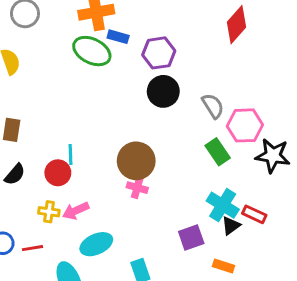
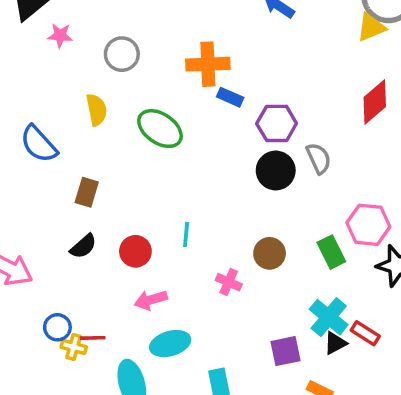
green ellipse: (92, 51) -> (160, 129), moved
gray semicircle: (213, 106) -> (319, 158), moved
cyan line: (71, 154) -> (186, 234), moved
brown circle: (136, 161) -> (270, 253), moved, size x0.7
yellow cross: (49, 212) -> (74, 347), moved

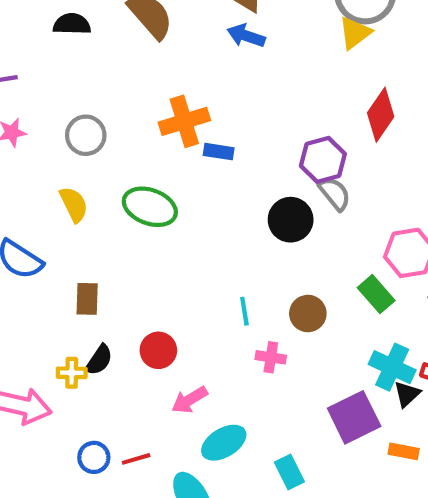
purple hexagon: (277, 123) -> (323, 160), moved
cyan line: (186, 234) -> (244, 311), moved
yellow cross: (74, 347) -> (72, 373), moved
purple square: (286, 351) -> (354, 417), size x1.4

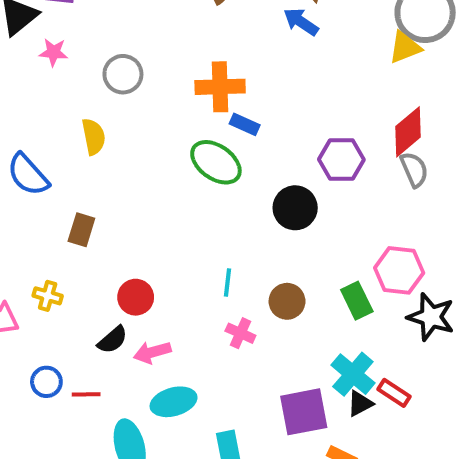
gray semicircle: (335, 194) -> (414, 169), moved
green ellipse: (150, 207) -> (216, 162), moved
black semicircle: (99, 360) -> (113, 340), moved

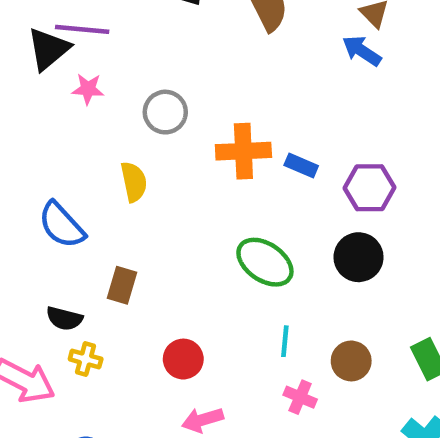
orange cross: (220, 87) -> (243, 151), moved
purple hexagon: (341, 159) -> (369, 188), moved
green ellipse: (216, 162) -> (265, 262), moved
black semicircle: (113, 340) -> (64, 318), moved, turned 56

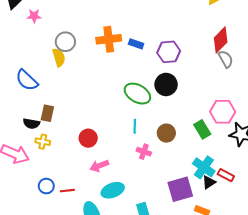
gray circle: (165, 112) -> (65, 42), moved
green ellipse: (265, 262) -> (137, 94), moved
brown rectangle: (122, 285) -> (47, 113), moved

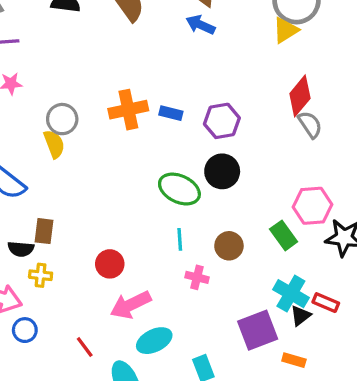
pink arrow: (99, 166) -> (131, 305), size x1.4
blue circle: (46, 186) -> (25, 330), moved
red line: (67, 191) -> (85, 347), turned 64

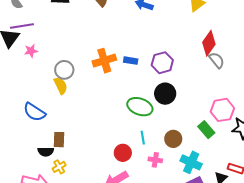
red circle: (110, 264) -> (123, 153), moved
yellow cross: (41, 275) -> (59, 167), turned -32
cyan cross: (291, 294) -> (191, 162), moved

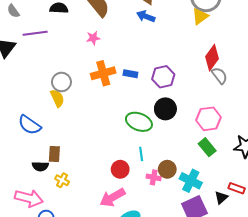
purple line: (22, 26) -> (35, 33), moved
pink star: (31, 51) -> (93, 38), moved
pink hexagon: (222, 110) -> (209, 119), moved
brown circle: (173, 139) -> (167, 169), moved
yellow cross: (59, 167) -> (62, 180), moved, turned -32

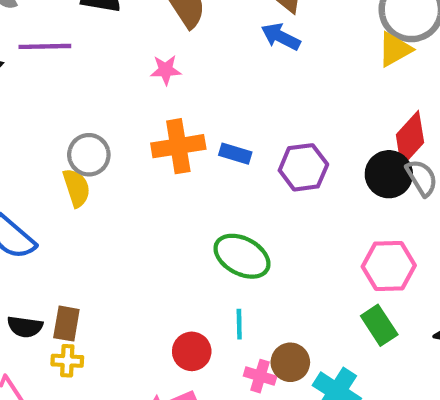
black circle: (165, 109) -> (389, 174), moved
brown rectangle: (54, 154) -> (66, 324), moved
yellow cross: (62, 180) -> (67, 361), turned -32

